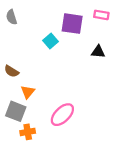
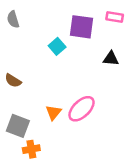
orange triangle: (28, 92) -> (53, 112), moved
pink ellipse: (62, 115) -> (82, 109), moved

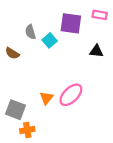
gray semicircle: (13, 19) -> (30, 32), moved
brown semicircle: (13, 81) -> (12, 53), moved

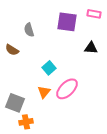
cyan square: (50, 40) -> (49, 68), moved

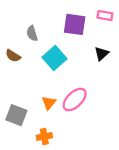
black triangle: (91, 48) -> (102, 54), turned -48
cyan square: (49, 68) -> (54, 58), moved, size x1.5
orange cross: (26, 122) -> (44, 136), moved

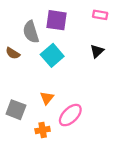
purple square: (75, 24) -> (56, 20), moved
gray semicircle: (32, 33) -> (31, 32), size x1.5
pink ellipse: (75, 100) -> (70, 115), moved

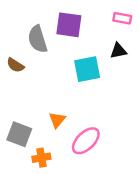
black triangle: (97, 51) -> (118, 51), moved, turned 32
cyan square: (52, 55) -> (87, 69), moved, turned 30
orange cross: (43, 130) -> (41, 158), moved

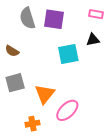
gray semicircle: (38, 39) -> (27, 18), moved
orange triangle: (57, 120) -> (45, 94), size x1.5
gray square: (19, 134) -> (15, 83), moved, turned -36

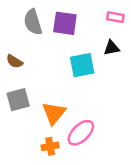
orange cross: (32, 124) -> (50, 146), moved

